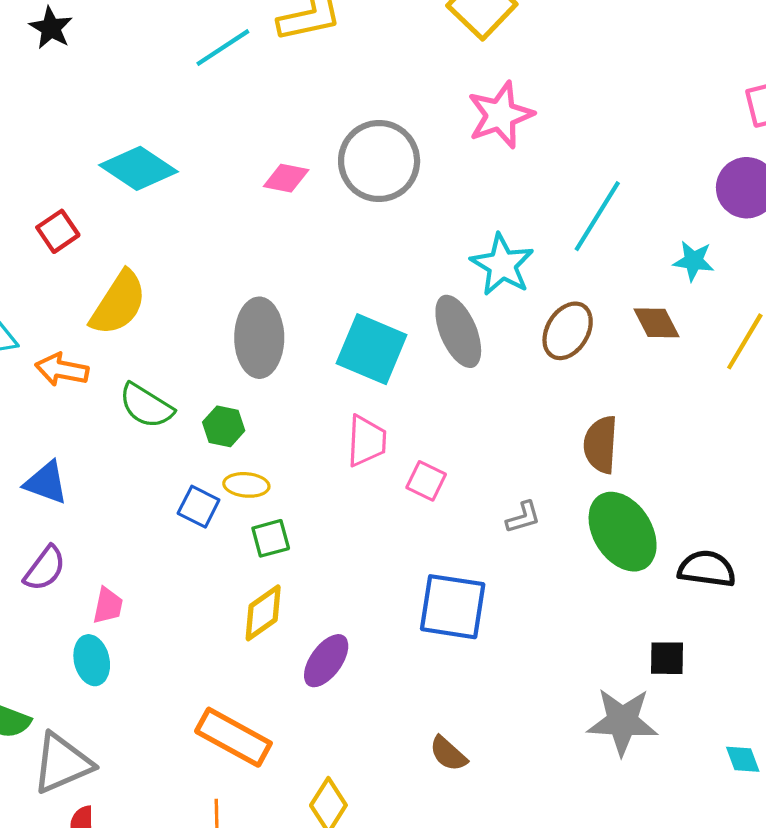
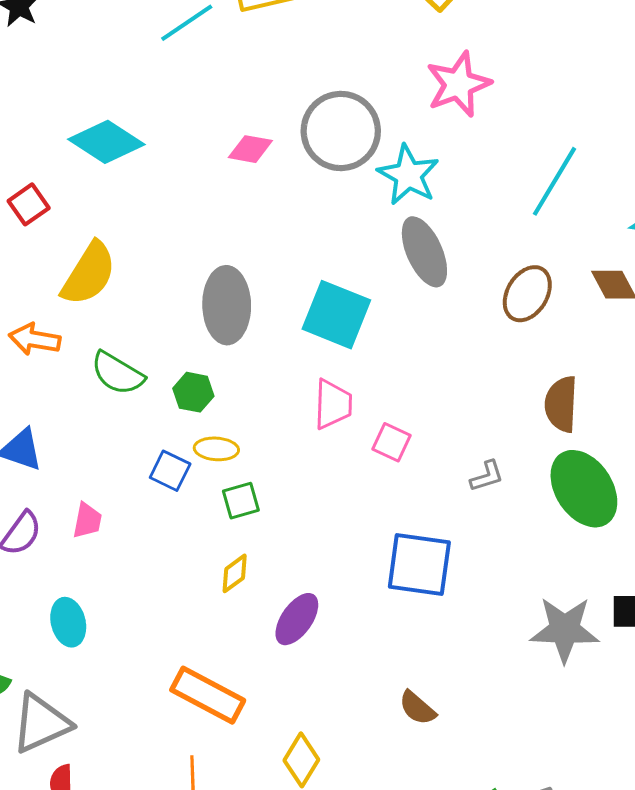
cyan star: (502, 265) -> (408, 175), moved
gray ellipse: (458, 331) -> (424, 252), moved
pink trapezoid: (108, 606) -> (87, 521), moved
yellow diamond: (263, 613) -> (235, 573), size x0.7
gray star: (622, 722) -> (565, 630), moved

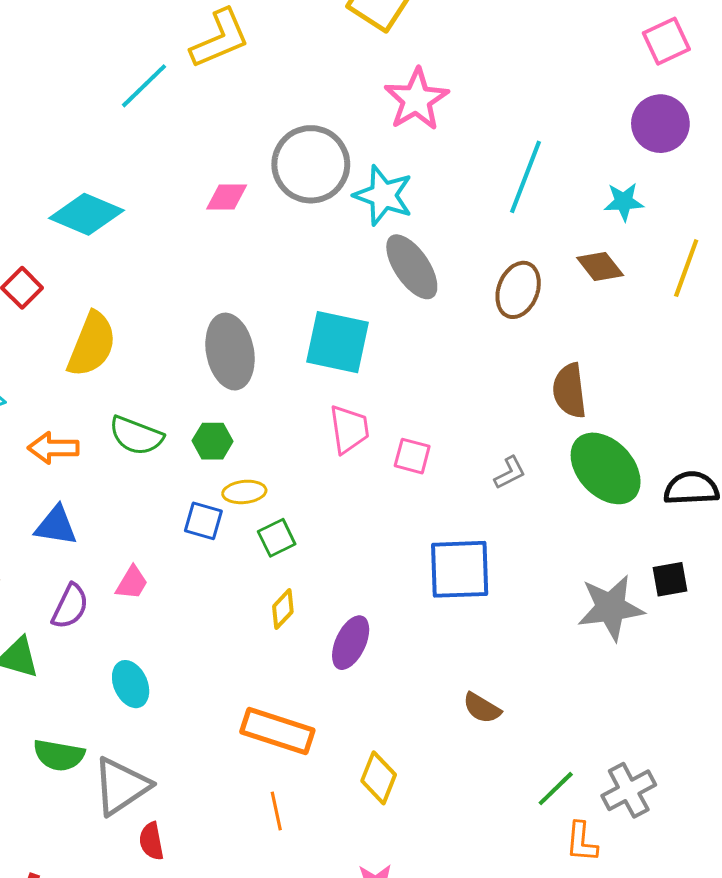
orange arrow: (35, 339) -> (53, 448), moved
pink trapezoid: (87, 521) -> (132, 583), turned 30

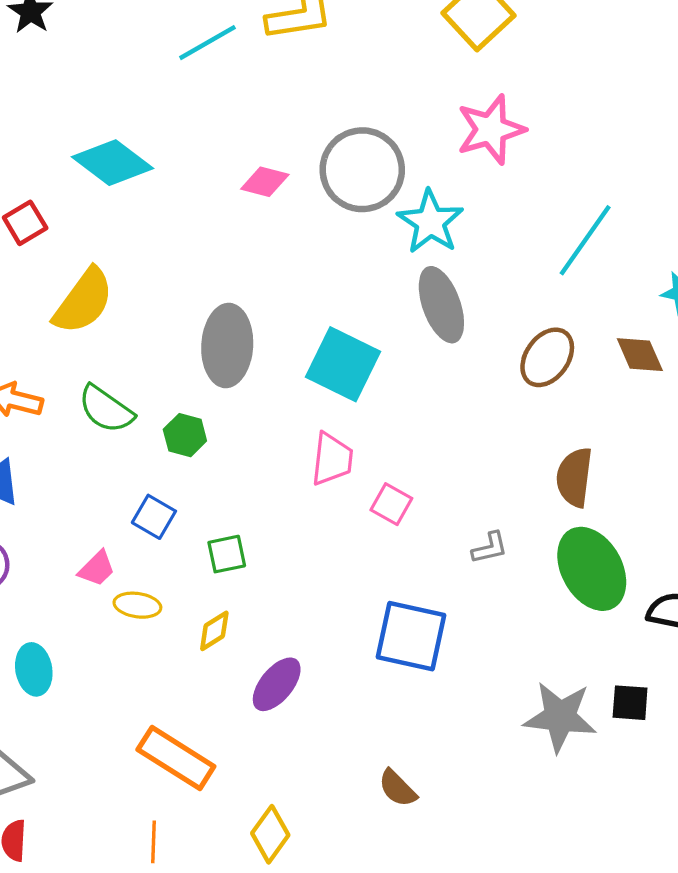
yellow ellipse: (244, 492) -> (137, 605), moved
pink trapezoid: (132, 583) -> (97, 569), moved

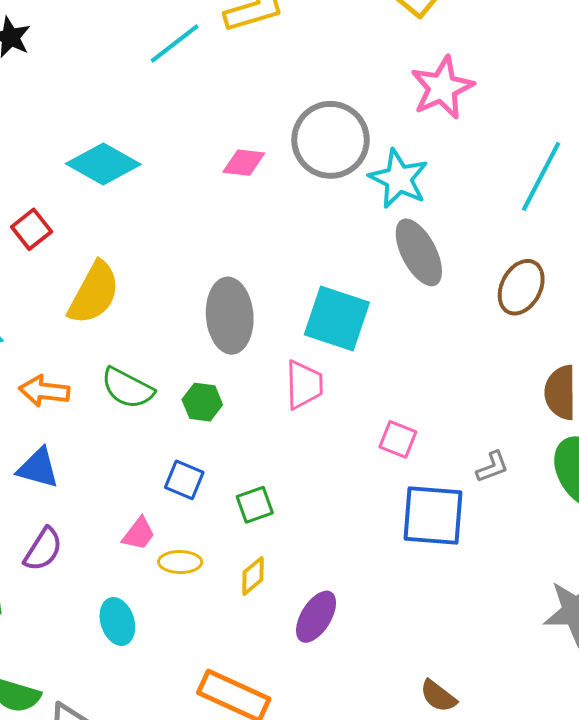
pink trapezoid: (332, 459) -> (304, 385), moved
blue square: (411, 636) -> (433, 515), moved
cyan ellipse: (34, 669) -> (117, 621), moved

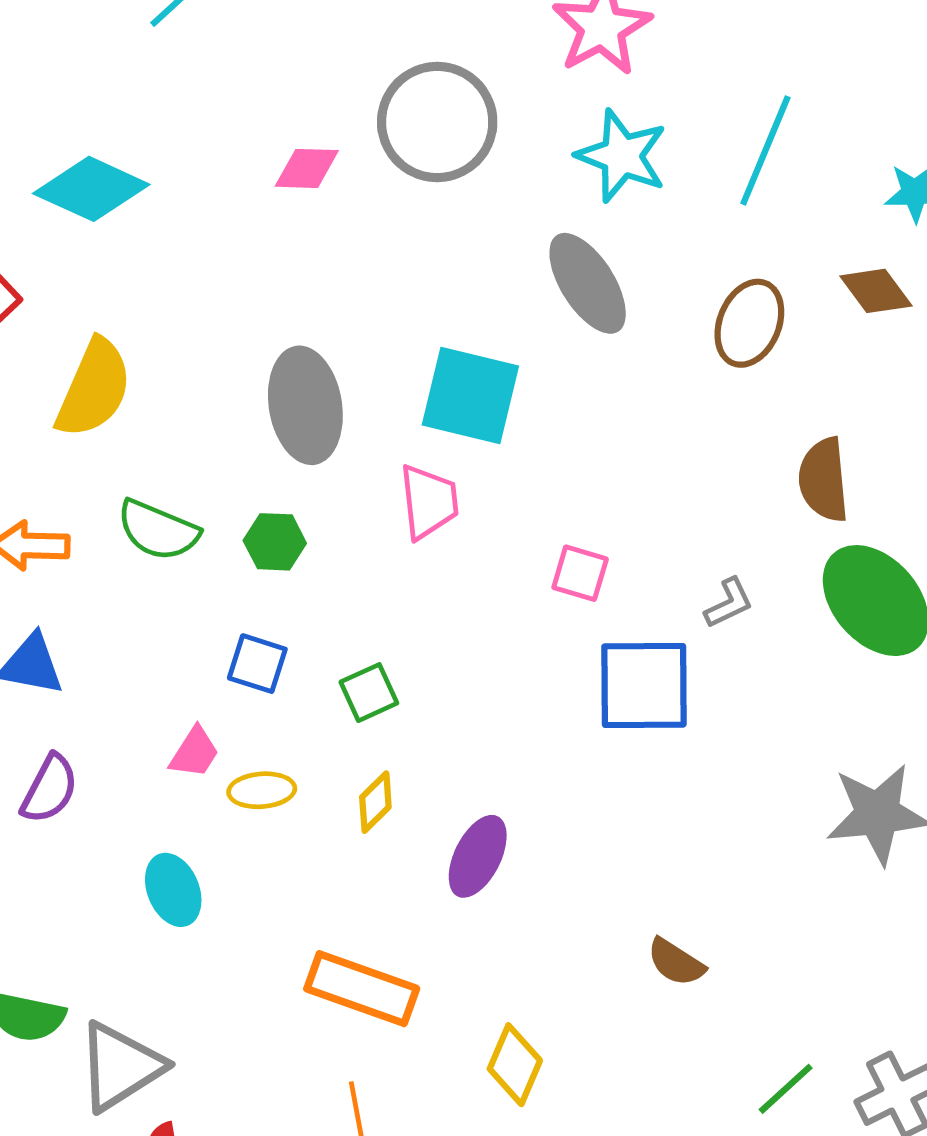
cyan star: (399, 179) -> (622, 156), moved

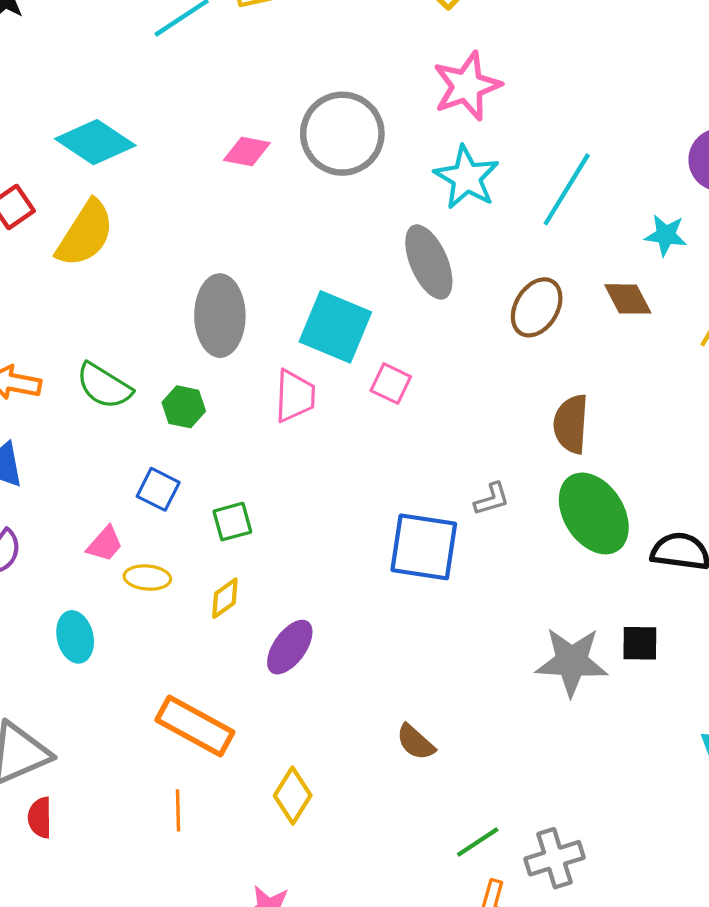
yellow semicircle: (94, 388) -> (85, 234), moved
pink square: (580, 573) -> (391, 384), moved

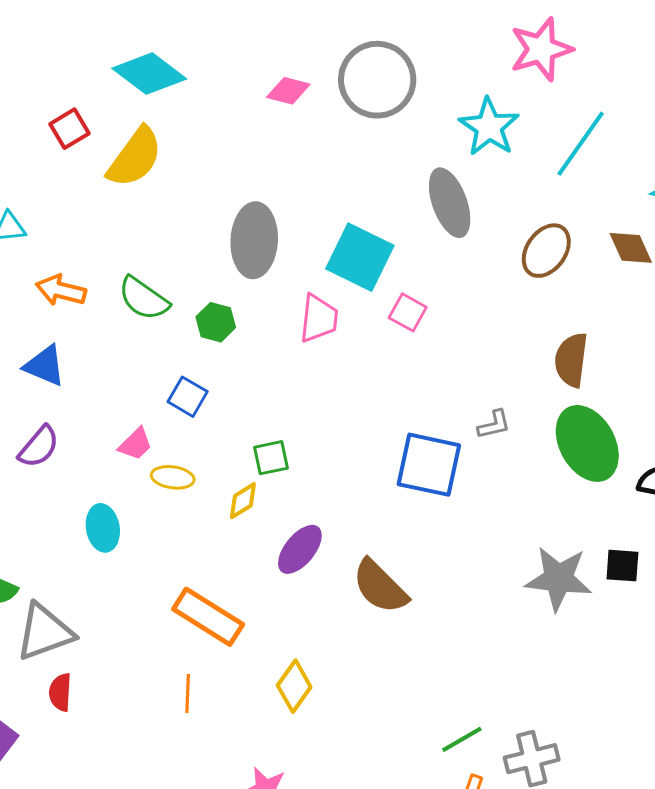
pink star: (467, 86) -> (541, 49), moved
green square: (232, 522) -> (271, 458), moved
brown semicircle: (416, 742) -> (380, 587), moved, size x1.6

